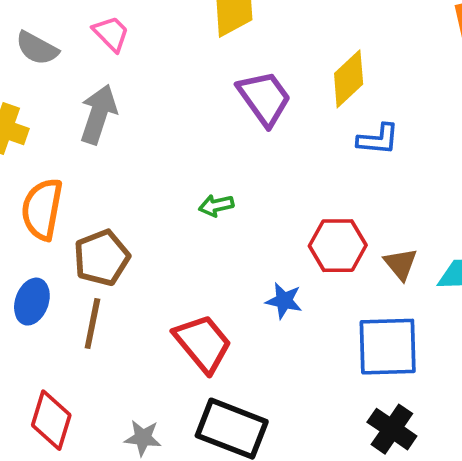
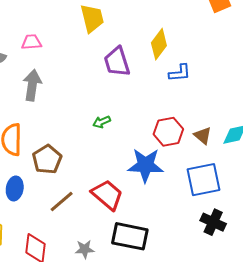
pink trapezoid: (111, 34) -> (32, 42), turned -40
purple trapezoid: (264, 98) -> (117, 62), turned -152
blue star: (284, 301) -> (145, 165), size x1.8
brown line: (92, 323) -> (62, 202), moved, turned 48

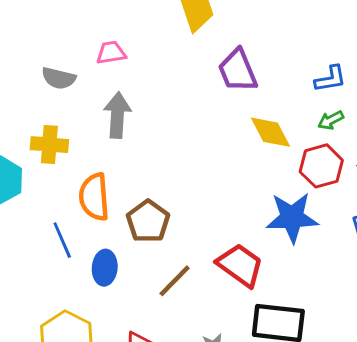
yellow diamond: (159, 44) -> (270, 132), moved, turned -60
green arrow: (102, 122) -> (331, 120), moved

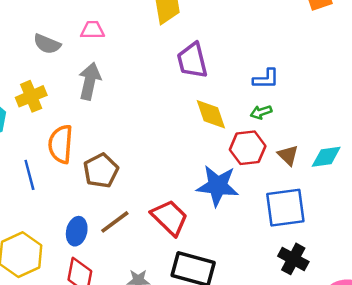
yellow cross: (49, 145) -> (31, 96), turned -36
blue ellipse: (105, 268) -> (77, 231), moved

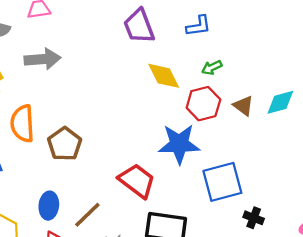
blue L-shape: (266, 79) -> (199, 26), moved
gray arrow: (90, 81) -> (43, 59), turned 80
blue square: (285, 208) -> (222, 182), moved
brown line: (115, 222) -> (87, 215), moved
black cross: (293, 259) -> (254, 218), moved, size x0.7

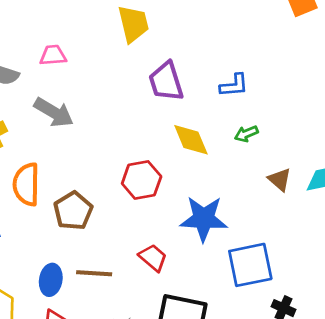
gray arrow: (43, 59) -> (54, 112), turned 32
red hexagon: (203, 104) -> (142, 180), moved
red trapezoid: (137, 181) -> (153, 258), size x0.7
brown line: (87, 215) -> (94, 273), moved, turned 44

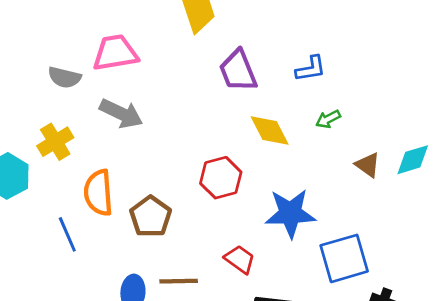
pink trapezoid: (53, 55) -> (115, 53), size x1.6

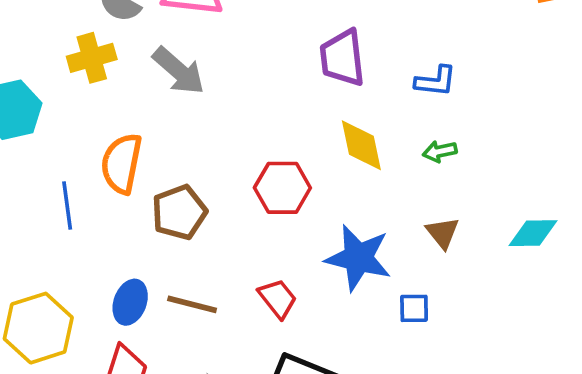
yellow cross: (55, 142) -> (92, 58), moved
brown triangle: (368, 165) -> (443, 233), moved
blue square: (344, 258) -> (414, 308), moved, size x0.5

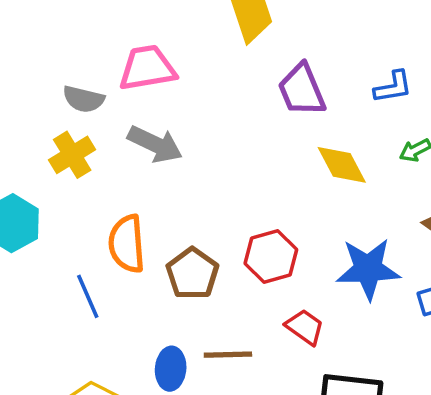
red hexagon: (282, 188) -> (271, 256), moved

